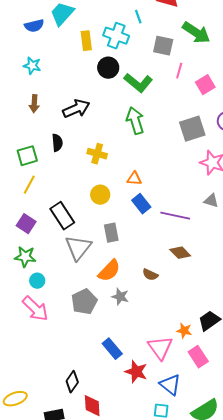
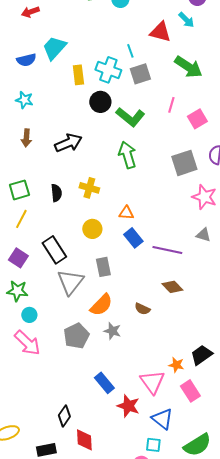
gray square: (163, 46) -> (140, 74), moved, turned -30
black semicircle: (57, 143) -> (56, 193), moved

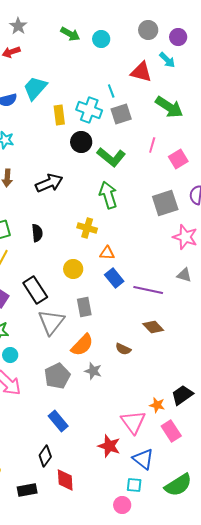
yellow cross: (89, 188) -> (87, 228), moved
blue rectangle: (104, 383) -> (58, 421), moved

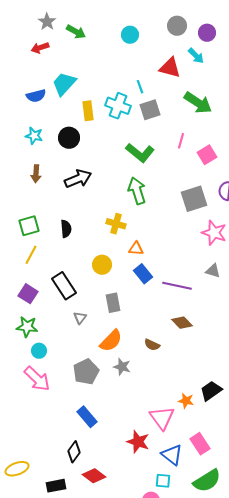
green arrow: (70, 34) -> (76, 32), moved
black circle: (81, 142) -> (69, 138), moved
gray triangle: (51, 322) -> (80, 318), size x0.5
pink rectangle: (171, 431) -> (200, 444), moved
red diamond: (65, 480) -> (94, 476), turned -50

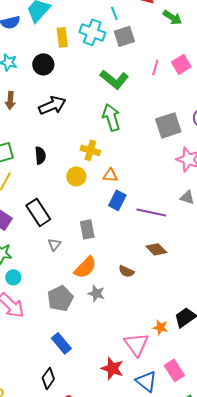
green arrow: (198, 103) -> (172, 17), moved, size x0.7
pink square: (207, 155) -> (181, 64), moved
yellow circle: (102, 265) -> (76, 176), moved
blue rectangle: (143, 274) -> (117, 200), turned 66

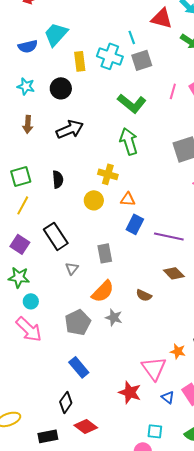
blue triangle: (146, 381) -> (168, 397), moved, size x0.6

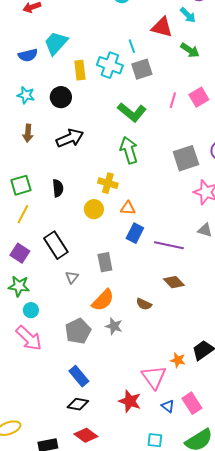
black diamond: (66, 402) -> (78, 404), moved, turned 65

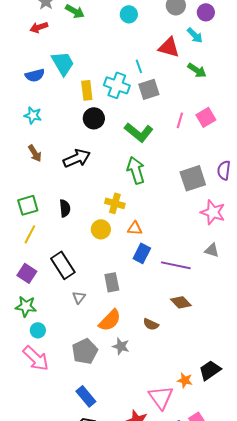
cyan trapezoid: (56, 43) -> (63, 63), turned 108
black circle: (61, 97) -> (94, 118), moved
brown arrow: (28, 133) -> (35, 153), turned -36

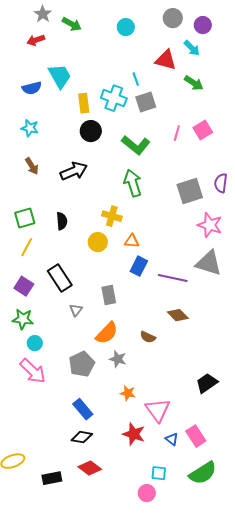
gray triangle: (212, 250) -> (209, 263), size x1.8
orange star: (185, 380) -> (128, 393), moved

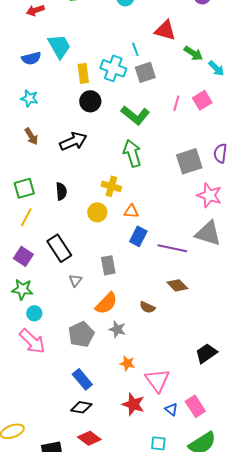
cyan arrow: (192, 48) -> (216, 68), moved

